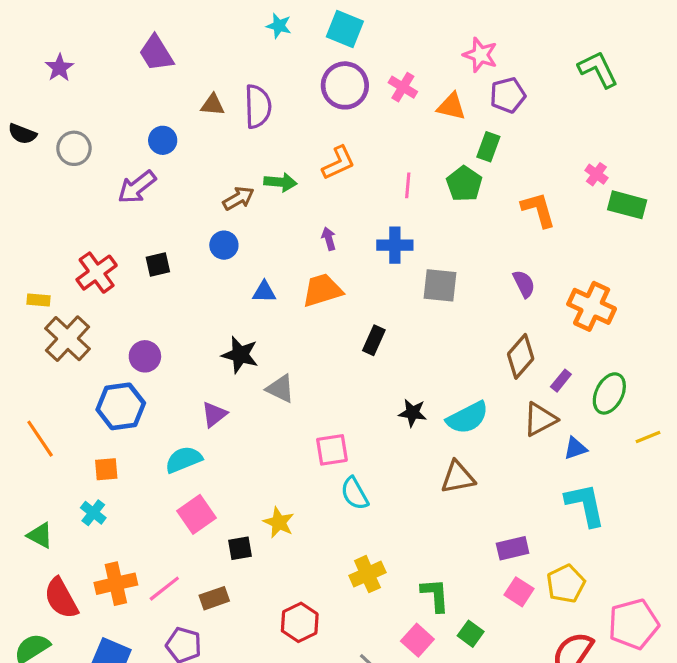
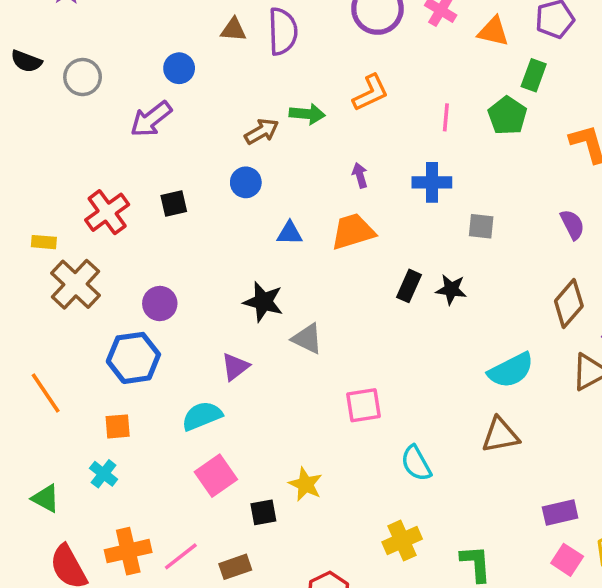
gray square: (440, 285) -> (481, 226), size x0.7
black star: (413, 413) -> (451, 289), moved
cyan semicircle: (355, 493) -> (416, 463), moved

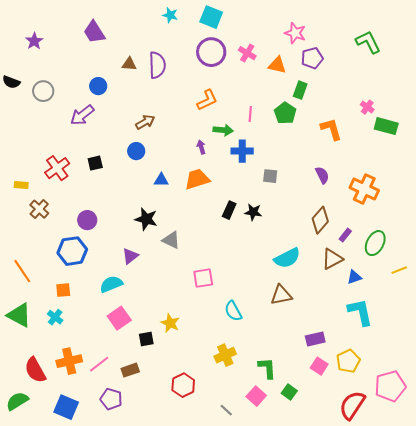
green arrow: (307, 114) -> (223, 130), moved
brown cross: (75, 284) -> (39, 209), size x0.7
green triangle: (46, 498) -> (19, 315), moved, size x1.5

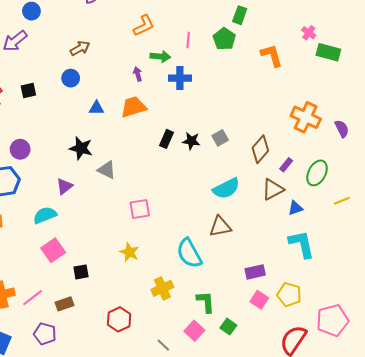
purple semicircle: (322, 175) -> (342, 129), moved
gray square: (270, 176) -> (220, 138), moved, turned -35
cyan semicircle: (233, 311) -> (189, 253), moved, size x1.4
yellow star: (170, 323) -> (129, 252), moved
yellow pentagon: (348, 361) -> (289, 295), turned -30

